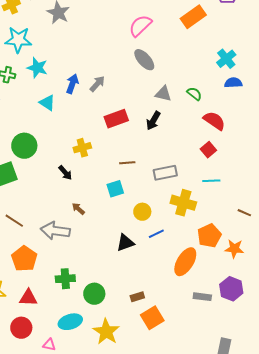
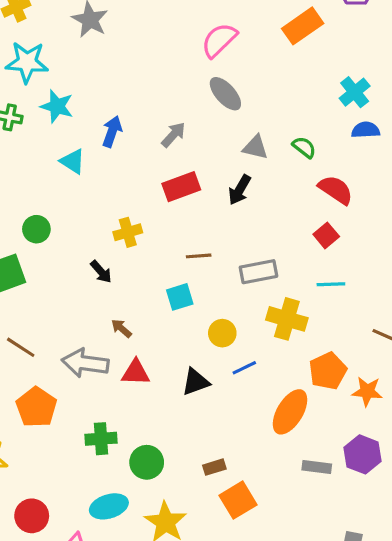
gray arrow: (97, 84) -> (173, 135), moved
green circle: (24, 146) -> (36, 229), size x0.7
red triangle: (28, 298) -> (136, 373), moved

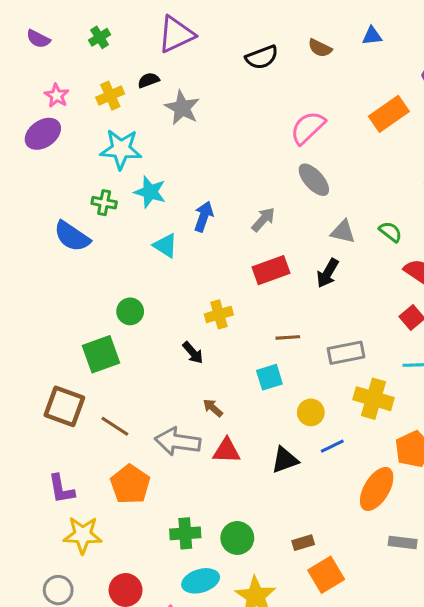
green cross: (101, 439) -> (185, 533), moved

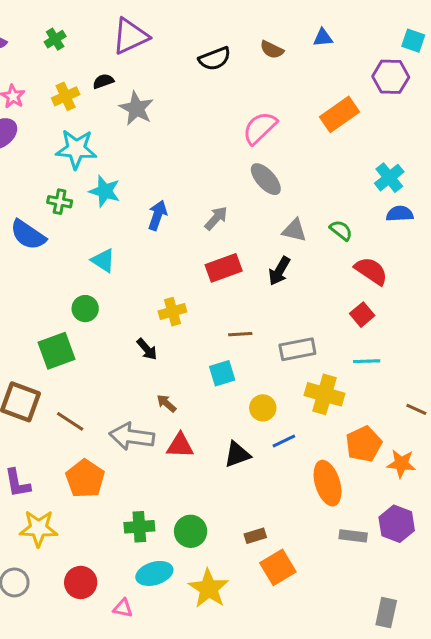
cyan triangle: (165, 246) -> (103, 260), moved
orange ellipse: (377, 489) -> (327, 483), turned -48

